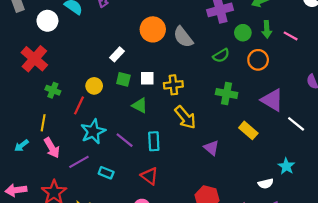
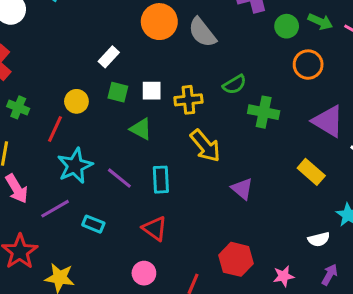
green arrow: (267, 29) -> (320, 22), turned -63
green semicircle: (221, 55) -> (234, 84), moved
yellow rectangle: (248, 130) -> (311, 172), moved

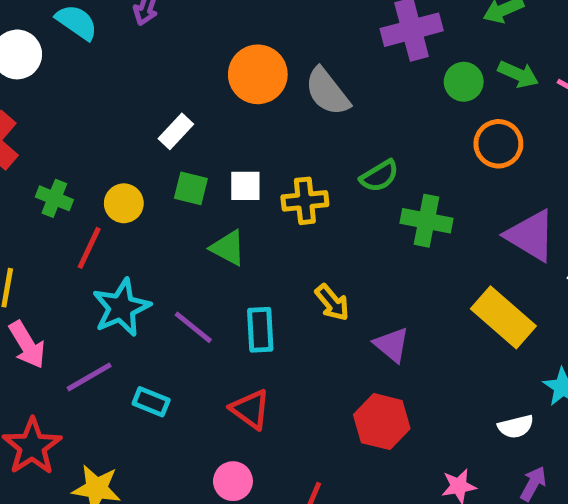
green cross: (18, 107) -> (54, 198), moved
yellow arrow: (205, 146) -> (332, 303), moved, size x0.7
yellow rectangle: (311, 172) -> (503, 317), size x1.4
red hexagon: (236, 259) -> (382, 422), moved

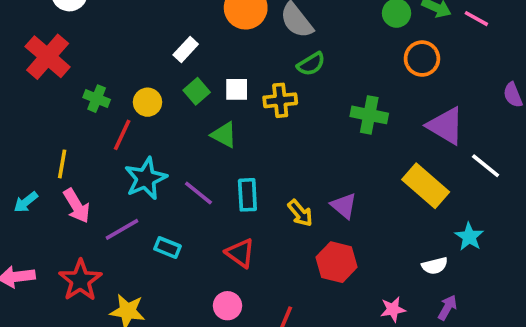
green semicircle: (379, 176) -> (311, 64), moved
green square: (191, 188) -> (197, 91), turned 35
yellow arrow: (332, 303) -> (300, 213), moved

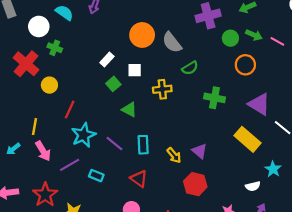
green semicircle: (311, 64) -> (190, 68), moved
white square: (237, 89) -> (135, 70), moved
green cross: (97, 99) -> (55, 48), moved
yellow circle: (148, 102) -> (49, 85), moved

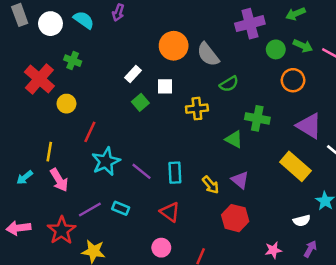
white circle: (39, 26) -> (50, 24), moved
green triangle: (129, 110) -> (234, 139), moved
purple line: (70, 165) -> (90, 209), moved

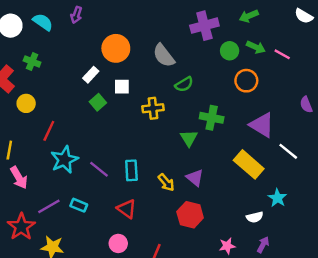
orange circle: (174, 46) -> (116, 48), moved
green triangle: (234, 139) -> (189, 138), turned 30

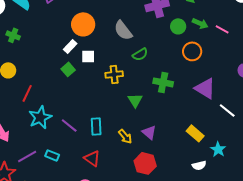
white rectangle: (91, 75) -> (70, 46), moved
green triangle: (189, 138) -> (135, 100), moved
yellow rectangle: (249, 164) -> (195, 133), moved, size x0.7

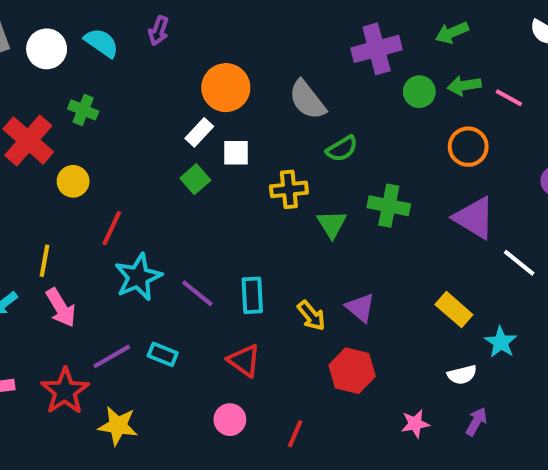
green arrow: (200, 23) -> (464, 86), turned 147
orange circle: (192, 51) -> (468, 147), moved
green triangle: (135, 100) -> (332, 224), moved

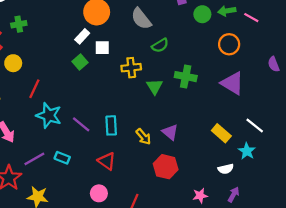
green cross: (83, 110) -> (19, 24), turned -32
white line: (519, 263) -> (255, 125), moved
cyan star: (138, 277) -> (49, 115), turned -30

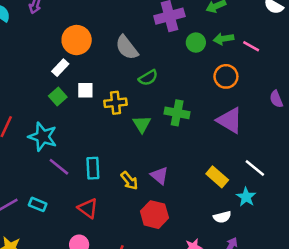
white square: (102, 48) -> (85, 90), moved
cyan star: (49, 115) -> (43, 137), moved

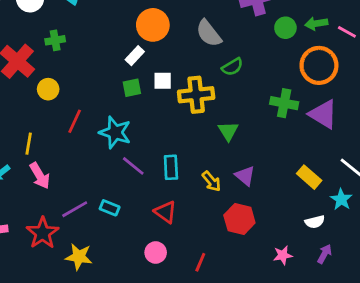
orange circle: (226, 76) -> (319, 65), size x1.4
green square: (58, 97) -> (132, 88), turned 30
yellow cross: (115, 103) -> (196, 95), size x1.4
green cross: (177, 113) -> (284, 103), moved
green triangle: (142, 124) -> (228, 131), moved

